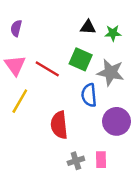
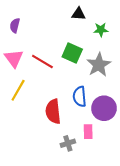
black triangle: (88, 27) -> (79, 14), moved
gray star: (111, 72) -> (99, 65), turned 30
blue semicircle: (89, 95) -> (80, 97), moved
pink rectangle: (101, 160) -> (88, 132), moved

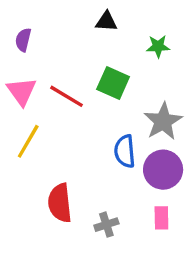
black triangle: (79, 14) -> (106, 21), moved
gray star: (99, 65) -> (163, 121), moved
red semicircle: (53, 111) -> (60, 203), moved
pink rectangle: (88, 132) -> (161, 218), moved

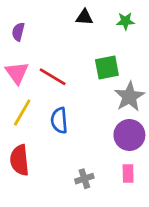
green star: (158, 46) -> (125, 21), moved
green square: (113, 83) -> (107, 67), moved, turned -35
blue semicircle: (125, 151) -> (59, 120), moved
red semicircle: (60, 203) -> (20, 160), moved

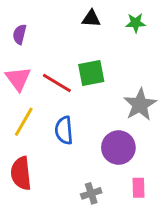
green square: (107, 67) -> (91, 73), moved
purple circle: (129, 135) -> (118, 148), moved

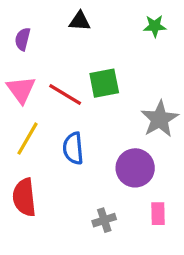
black triangle: (91, 19) -> (80, 21), moved

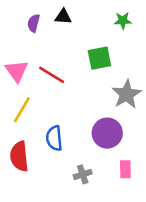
purple semicircle: (23, 39) -> (34, 23), moved
green square: (104, 83) -> (99, 58), moved
blue semicircle: (73, 148) -> (54, 138), moved

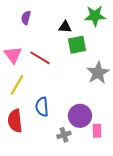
black triangle: (63, 17) -> (65, 27), moved
green star: (123, 21) -> (95, 16), size x1.5
purple circle: (107, 133) -> (80, 116), moved

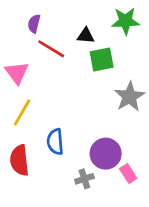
red line: (40, 58) -> (51, 49), moved
pink rectangle: (97, 131) -> (128, 173), turned -32

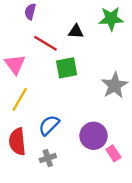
purple semicircle: (34, 24) -> (30, 12), moved
green square: (102, 59) -> (67, 68), moved
blue semicircle: (55, 142) -> (49, 125), turned 50
gray cross: (84, 179) -> (48, 158), moved

